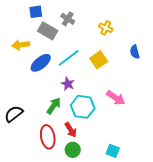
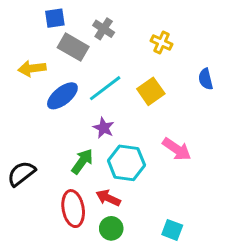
red arrow: (71, 130) -> (108, 198), turned 147

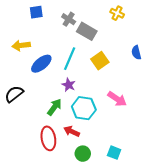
yellow cross: (161, 43) -> (117, 13), moved
gray rectangle: (73, 47) -> (87, 31), moved
cyan line: (105, 88) -> (70, 59), turned -30
black semicircle: (21, 174) -> (14, 94), moved
green circle: (111, 228) -> (83, 154), moved

